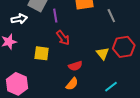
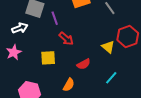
orange semicircle: (72, 84) -> (69, 85), moved
cyan line: (111, 87) -> (111, 78), moved

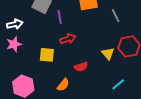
white arrow: (20, 28) -> (15, 24), moved
red arrow: (66, 39) -> (68, 39), turned -70
cyan line: (111, 78) -> (118, 84), moved

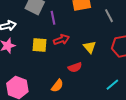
yellow triangle: (108, 54) -> (90, 47), moved
yellow square: (47, 55) -> (40, 45), moved

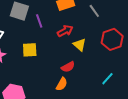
red arrow: (61, 40) -> (65, 31), moved
orange semicircle: (57, 86) -> (62, 84), moved

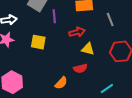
yellow triangle: (80, 45) -> (88, 49), turned -40
red semicircle: (68, 67) -> (80, 68), moved

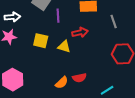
yellow triangle: (88, 49) -> (64, 47), moved
red semicircle: (80, 68) -> (79, 78), moved

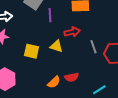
gray line: (114, 22) -> (94, 47), moved
yellow square: (41, 41) -> (32, 51), moved

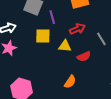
yellow square: (32, 51) -> (43, 36), moved
red semicircle: (72, 77) -> (84, 56), moved

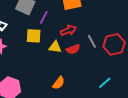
purple line: (52, 17) -> (44, 17), turned 40
red semicircle: (84, 56) -> (73, 49), moved

